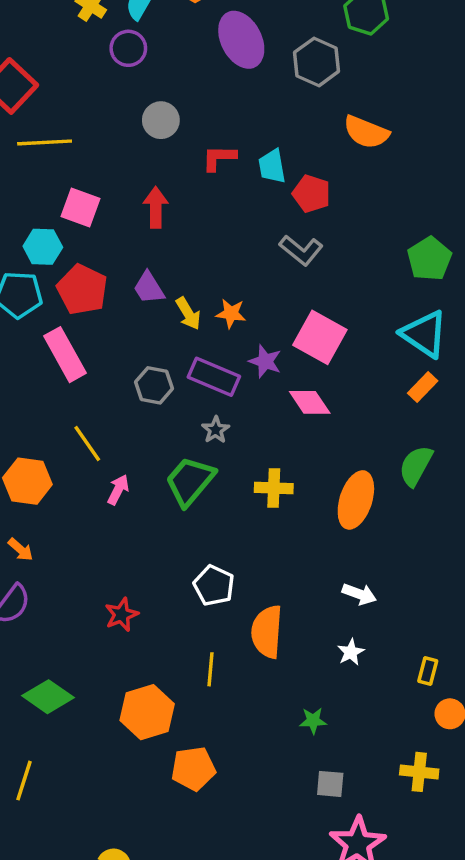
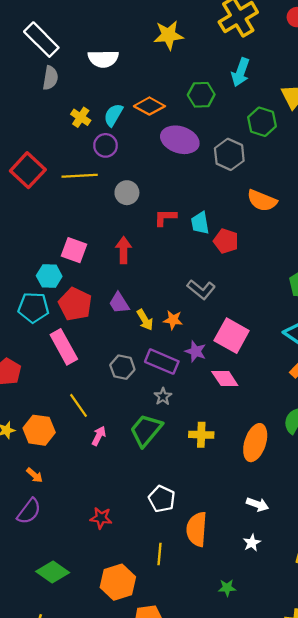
purple ellipse: (241, 40) -> (180, 140), turned -45
yellow line: (45, 142) -> (80, 176), moved
gray L-shape: (301, 250) -> (201, 289), moved
red star: (122, 615) -> (101, 518), turned 30

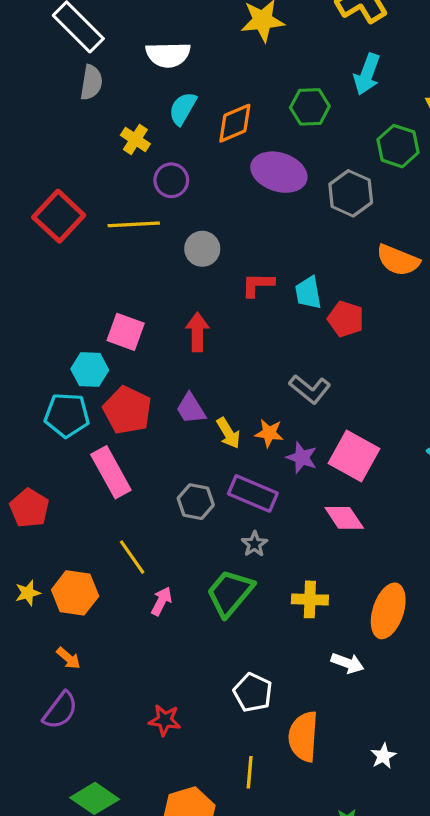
orange diamond: (149, 106) -> (235, 123), turned -52
cyan semicircle: (113, 115) -> (183, 108), moved
purple star: (196, 351) -> (302, 458), moved
white arrow: (257, 504) -> (347, 663), moved

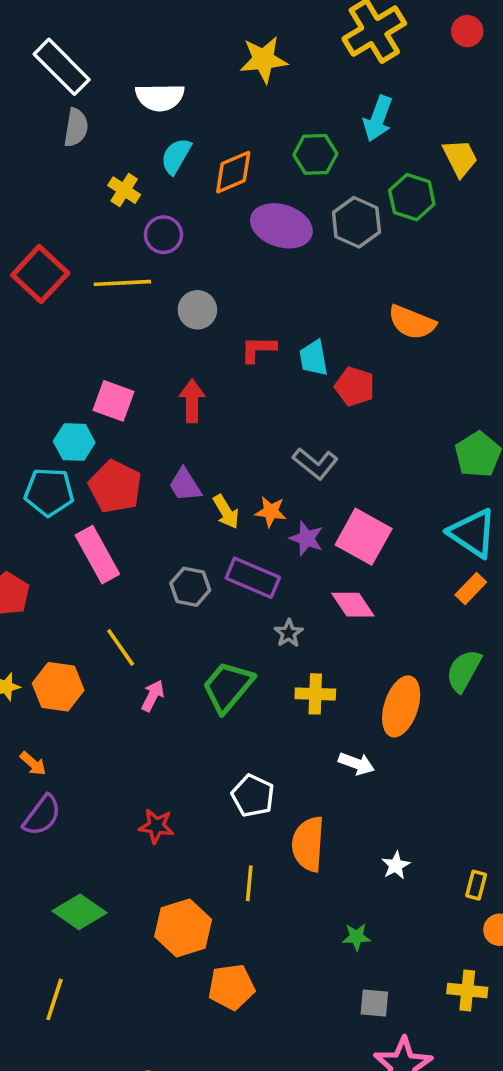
gray hexagon: (351, 193) -> (356, 222), moved
gray star: (254, 544) -> (289, 633), moved
orange arrow: (69, 658) -> (33, 764), moved

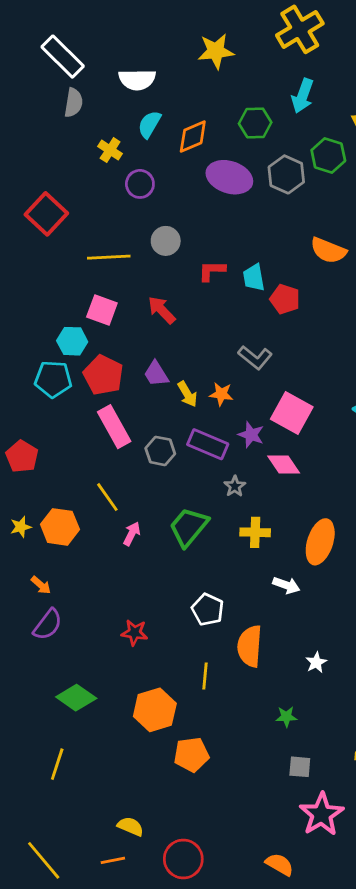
yellow line: (122, 283) -> (109, 257), moved
red arrow: (192, 401) -> (162, 310), turned -44
purple star: (306, 538) -> (251, 435), moved
pink rectangle: (97, 555) -> (114, 427), moved

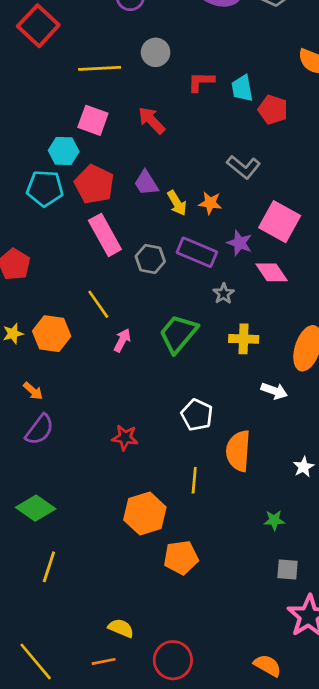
green diamond: (76, 698) -> (36, 508), moved

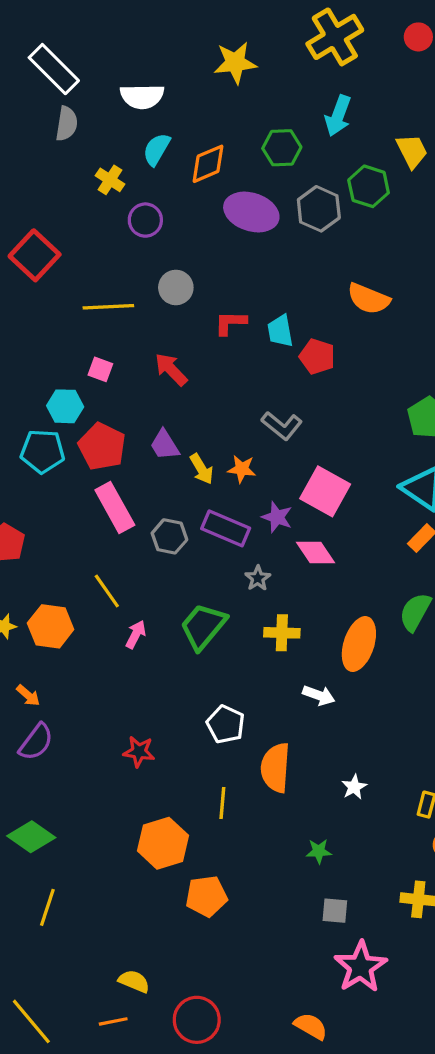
pink square: (93, 120) -> (100, 369), size x0.7

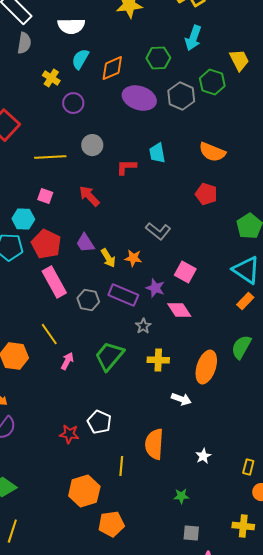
cyan trapezoid: (280, 331) -> (157, 153), moved
red pentagon: (317, 357) -> (206, 194), moved
pink square: (325, 491) -> (185, 272), size x0.7
white pentagon: (226, 724) -> (99, 422), moved

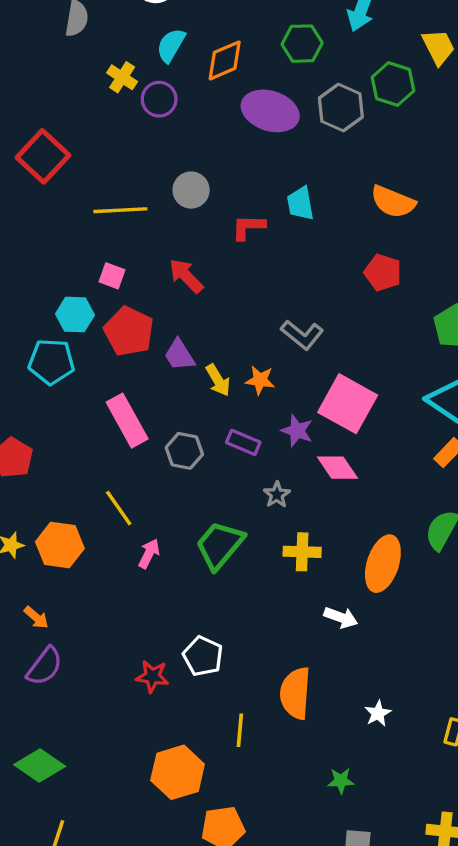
purple circle: (73, 103) -> (159, 99), moved
red pentagon: (46, 244) -> (129, 331), moved
pink square: (185, 272) -> (348, 404), size x1.6
purple rectangle: (123, 295) -> (243, 442), size x0.7

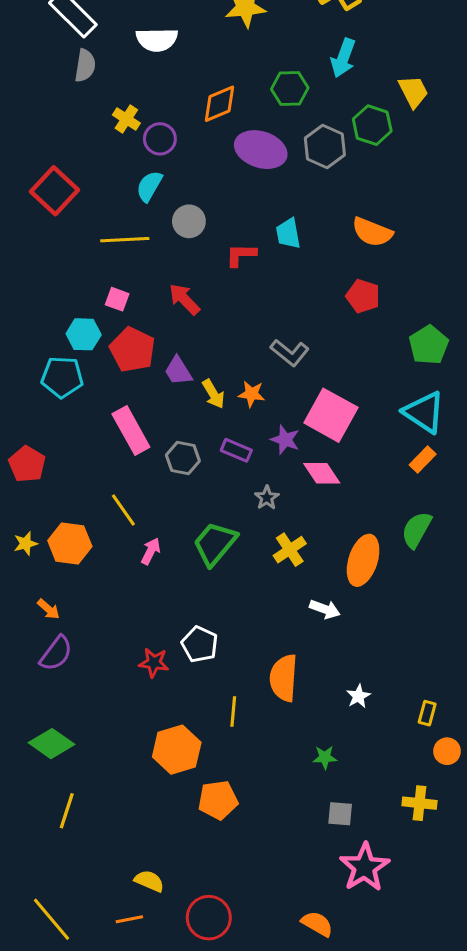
cyan semicircle: (171, 45) -> (149, 186), moved
yellow cross: (302, 552) -> (290, 550), turned -36

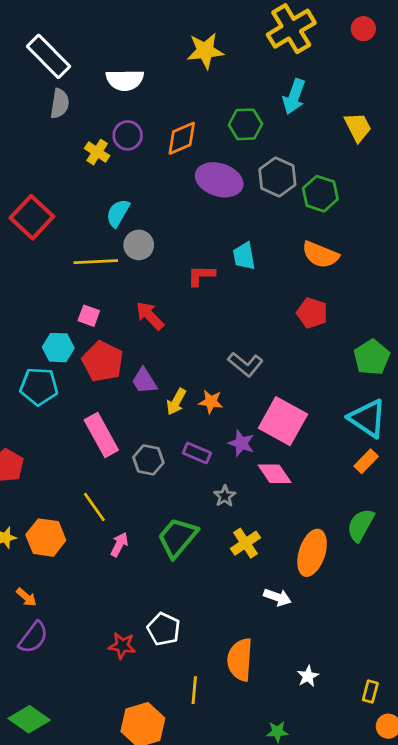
green hexagon: (372, 125) -> (320, 194), moved
purple circle: (160, 139) -> (128, 135), moved
gray circle: (189, 221) -> (139, 245), moved
yellow arrow: (213, 394) -> (176, 402), turned 60

